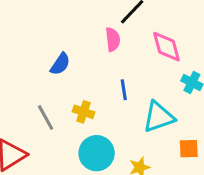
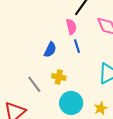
blue semicircle: (60, 64) -> (50, 50), moved
blue line: (124, 90) -> (77, 46), moved

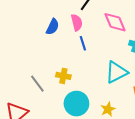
blue semicircle: (50, 50) -> (53, 27), moved

